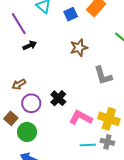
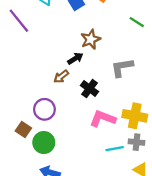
black arrow: (30, 45) -> (75, 58), moved
gray L-shape: (103, 75) -> (122, 67), turned 105
brown arrow: (19, 84) -> (61, 77), moved
black cross: (58, 98) -> (90, 89), moved

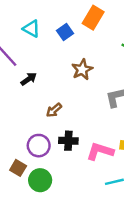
black arrow: (75, 58) -> (29, 79), moved
black cross: (90, 89) -> (68, 141), moved, turned -30

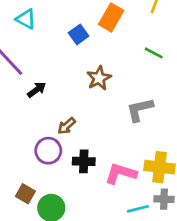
cyan triangle: (31, 29) -> (26, 19), moved
purple circle: (39, 146) -> (48, 151), moved

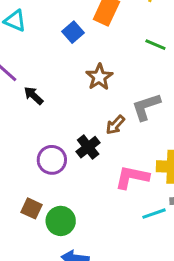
black arrow: (37, 90) -> (33, 96), turned -96
brown arrow: (67, 126) -> (115, 125), moved
black cross: (84, 161) -> (88, 147), moved, turned -35

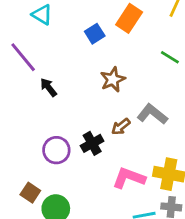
gray L-shape: (146, 107) -> (152, 114), turned 48

